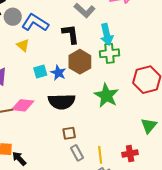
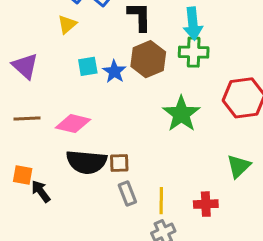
yellow triangle: (23, 45) -> (67, 24), turned 32
black semicircle: (62, 102) -> (86, 162), moved
pink diamond: (23, 105) -> (73, 124), moved

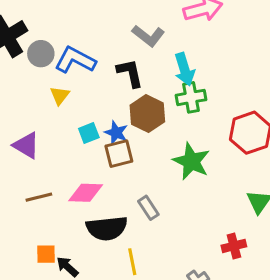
brown square: (119, 163) -> (119, 154), moved, size x1.4
gray rectangle: (127, 194) -> (148, 208), moved
yellow line: (161, 201) -> (132, 262), moved

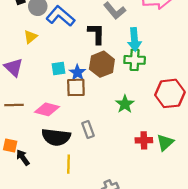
yellow triangle: (60, 95) -> (30, 37), moved
green star: (191, 161) -> (125, 104), size x0.7
red cross: (234, 246) -> (144, 140), moved

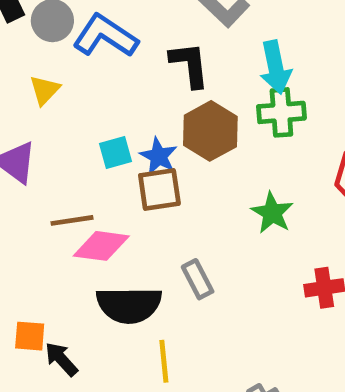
brown line: (14, 105) -> (72, 220), moved

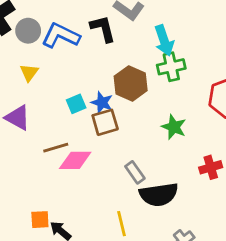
black L-shape: (190, 65) -> (103, 29), moved
black semicircle: (129, 305) -> (159, 195), moved

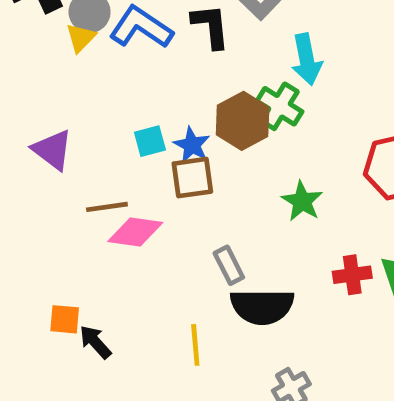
green cross: (171, 67) -> (280, 106), moved, turned 36
yellow triangle: (29, 72) -> (81, 38), moved

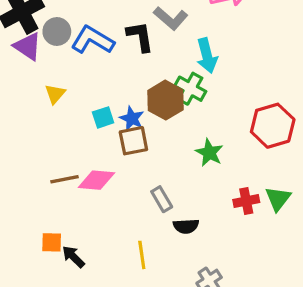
yellow triangle: (81, 38) -> (55, 94), moved
purple triangle: (52, 150) -> (28, 46), moved
brown line: (107, 207) -> (65, 179), moved
black semicircle: (262, 307) -> (186, 226), size x0.6

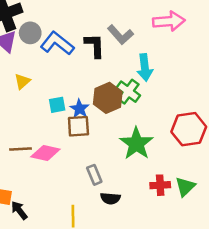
green star: (209, 153) -> (136, 144), size x1.5

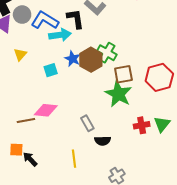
cyan arrow: (145, 67) -> (60, 35), moved, turned -85
blue star: (80, 109) -> (73, 59), moved
brown square: (78, 126) -> (123, 74), moved
brown line: (21, 149) -> (26, 121), moved

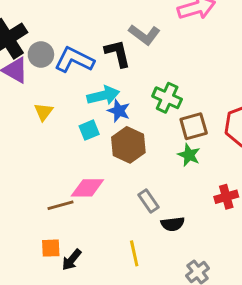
cyan arrow: (60, 35) -> (103, 95), moved
brown hexagon: (91, 60) -> (128, 145), moved
green star: (118, 94) -> (189, 155), size x0.6
black arrow: (30, 159) -> (72, 260), turned -91

